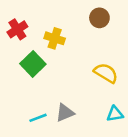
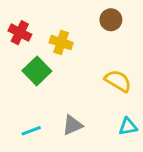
red cross: (17, 29) -> (20, 33), turned -30
cyan line: (38, 118) -> (31, 131), moved

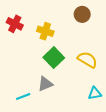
green square: (37, 71) -> (54, 58), moved
gray triangle: (72, 125) -> (45, 84), moved

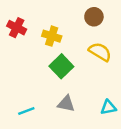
yellow semicircle: (87, 60) -> (100, 52), moved
gray triangle: (45, 84) -> (66, 104), moved, turned 35

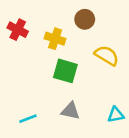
brown circle: (94, 17) -> (85, 19), moved
green square: (61, 66) -> (65, 71), turned -30

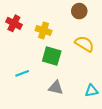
brown circle: (85, 19) -> (79, 11), moved
cyan line: (28, 119) -> (22, 73), moved

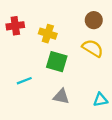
brown circle: (79, 11) -> (94, 20), moved
red cross: (14, 23) -> (15, 26), turned -35

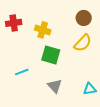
yellow semicircle: (93, 48) -> (83, 43), turned 102
gray triangle: (61, 96) -> (55, 86), turned 35

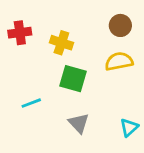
yellow semicircle: (83, 43) -> (119, 61), turned -144
cyan triangle: (90, 89) -> (129, 127), turned -32

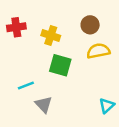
brown circle: (120, 25) -> (90, 25), moved
gray triangle: (79, 123) -> (44, 104), moved

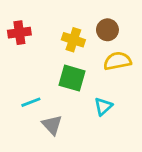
yellow cross: (51, 36) -> (73, 40), moved
cyan triangle: (107, 106) -> (103, 106), moved

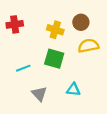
cyan line: (31, 102) -> (23, 68), moved
cyan triangle: (103, 106) -> (73, 90), moved, turned 48

